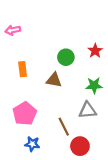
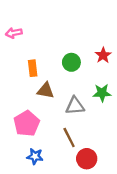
orange rectangle: (23, 69) -> (33, 68), moved
brown triangle: (54, 80) -> (46, 91), moved
gray triangle: (88, 110) -> (75, 106), moved

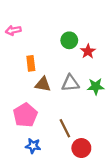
red star: (103, 55) -> (88, 51), moved
green circle: (71, 62) -> (69, 40), moved
gray triangle: (75, 106) -> (70, 83), moved

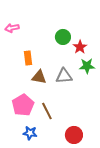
green star: (96, 86) -> (87, 66), moved
brown line: (65, 128) -> (47, 111), moved

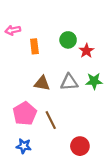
orange rectangle: (28, 58) -> (34, 46), moved
green star: (87, 66) -> (94, 81), moved
blue star: (30, 133) -> (24, 146), moved

